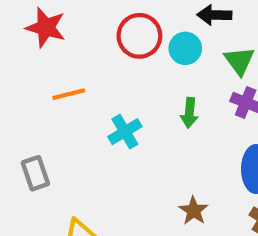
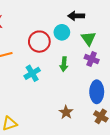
red circle: (139, 36) -> (39, 42), moved

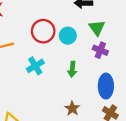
cyan circle: (62, 32) -> (68, 36), moved
green arrow: (64, 64) -> (72, 69), moved

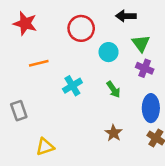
red circle: (43, 31) -> (81, 28), moved
green arrow: (72, 69) -> (113, 89), turned -40

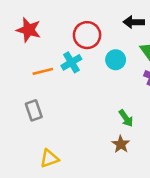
cyan cross: (72, 86) -> (71, 62), moved
green arrow: (113, 89) -> (126, 118), moved
gray rectangle: (19, 111) -> (34, 110), moved

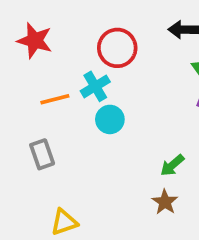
cyan circle: (116, 60) -> (110, 119), moved
green arrow: (126, 118) -> (172, 165), turned 84

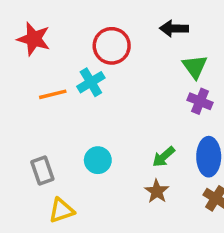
cyan circle: (110, 119) -> (98, 160), moved
gray rectangle: (42, 154) -> (42, 171), moved

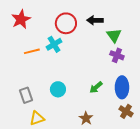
black arrow: (174, 28) -> (95, 20), moved
red star: (34, 39) -> (21, 19), turned 30
brown star: (157, 191) -> (86, 118), moved

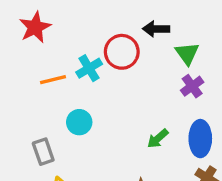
red circle: (66, 23) -> (122, 52), moved
purple cross: (117, 55) -> (192, 86), turned 32
cyan circle: (58, 89) -> (79, 122), moved

